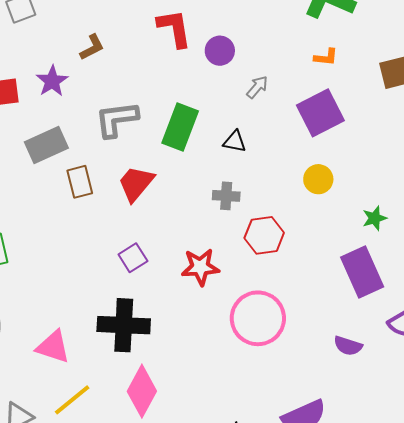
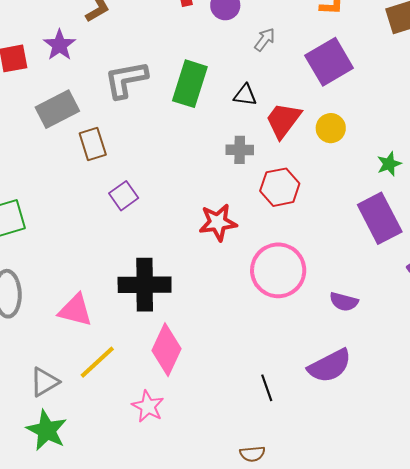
red trapezoid: (136, 184) -> (283, 120), moved
purple square: (133, 258) -> (124, 196), moved
purple semicircle: (348, 346) -> (344, 302), moved

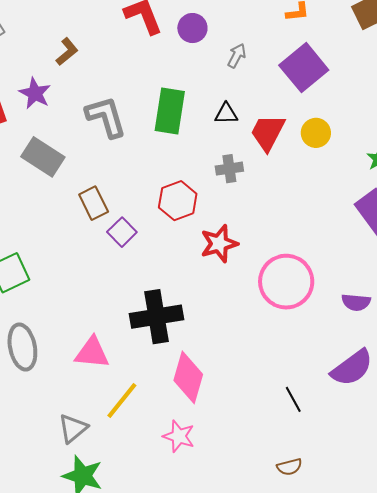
gray L-shape: (126, 80) -> (106, 117), turned 93
gray rectangle: (57, 109) -> (43, 157), turned 69
brown rectangle: (93, 144) -> (94, 203), moved
red hexagon: (280, 187) -> (178, 201), moved

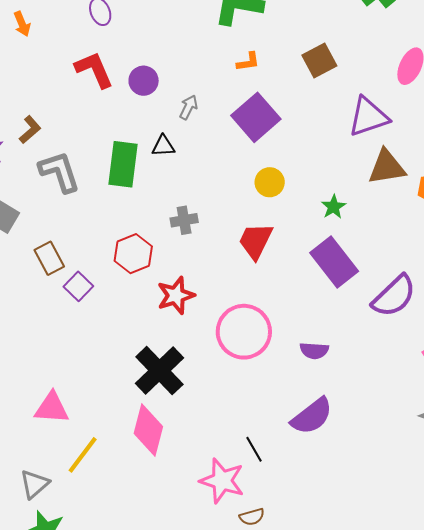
brown L-shape: (67, 52) -> (30, 130), moved
black triangle: (226, 114) -> (163, 146), moved
red trapezoid: (268, 133) -> (256, 241), moved
black cross: (157, 317) -> (159, 371), moved, turned -33
pink star: (179, 436) -> (222, 481), moved, size x1.4

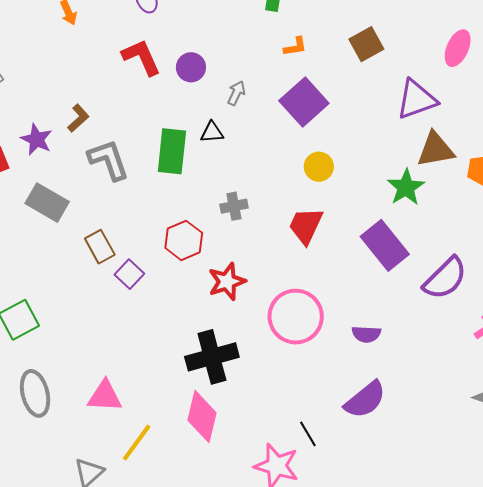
green star: (333, 207) -> (406, 187), moved, size x1.5
black cross: (159, 371) -> (212, 357), turned 30

